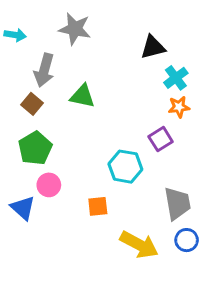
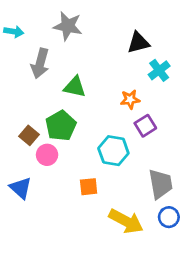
brown square: (32, 104) -> (29, 135), moved
orange star: (179, 107) -> (130, 99), moved
green pentagon: (35, 148) -> (61, 126), moved
pink circle: (49, 185) -> (47, 155), moved

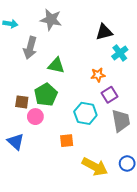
brown square: (29, 135) -> (22, 102), turned -32
gray trapezoid: (161, 184) -> (121, 121), moved

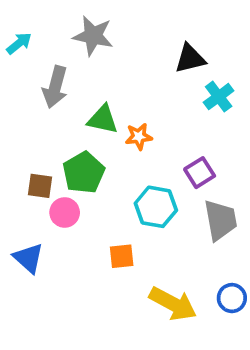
cyan arrow: (10, 24) -> (19, 43), turned -48
orange star: (98, 75) -> (139, 136), moved

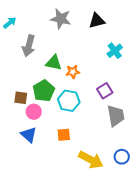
gray star: (93, 36) -> (61, 19), moved
black triangle: (190, 59) -> (97, 21), moved
cyan hexagon: (156, 207) -> (69, 101), moved
blue triangle: (29, 258) -> (29, 135), moved

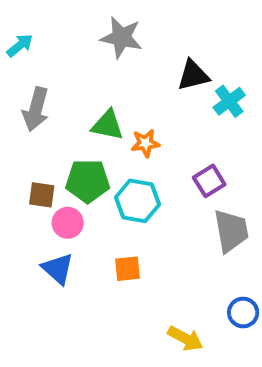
black triangle: (97, 21) -> (193, 75), moved
gray arrow: (29, 46) -> (36, 109), moved
green pentagon: (44, 91) -> (88, 181), turned 30
yellow arrow: (91, 160) -> (185, 338), moved, size x0.7

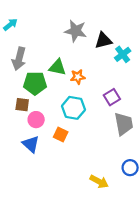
gray star: (121, 37) -> (76, 31), moved
green pentagon: (88, 181) -> (35, 83), moved
orange square: (127, 269) -> (61, 135), moved, turned 32

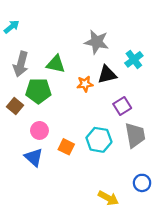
gray star: (76, 31) -> (97, 42), moved
black triangle: (103, 41) -> (107, 75), moved
green triangle: (57, 67) -> (56, 64), moved
brown square: (22, 105) -> (15, 106), moved, turned 32
cyan hexagon: (73, 108) -> (99, 140), moved

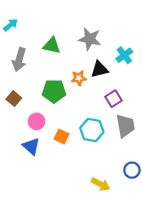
green triangle: (56, 64) -> (52, 46), moved
green pentagon: (38, 91) -> (54, 91), moved

